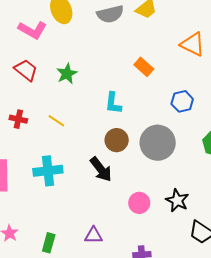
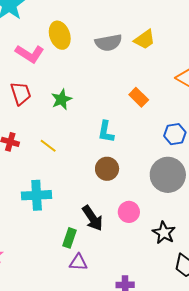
red trapezoid: (26, 70) -> (21, 93), turned 30
gray circle: (158, 143) -> (168, 175), moved
black arrow: (101, 169) -> (92, 218), moved
pink circle: (139, 203) -> (129, 212), moved
green rectangle: (49, 243) -> (69, 238), moved

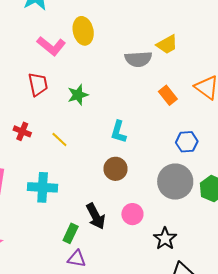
gray semicircle: (108, 43) -> (138, 59), moved
orange rectangle: (139, 97) -> (168, 95), moved

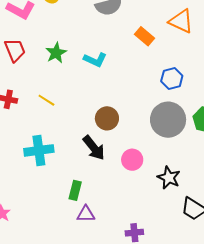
cyan L-shape: (118, 132) -> (95, 60), moved, turned -70
black arrow: (96, 216) -> (94, 148), moved

